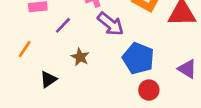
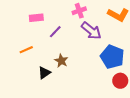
orange line: (25, 49) -> (26, 50), turned 32
brown star: (80, 57) -> (61, 61), moved

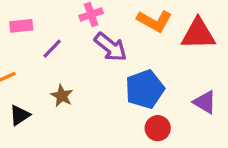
blue pentagon: (112, 57) -> (145, 89), turned 30
black triangle: (44, 73) -> (20, 115), moved

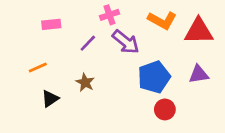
purple line: (52, 49) -> (88, 43), moved
purple triangle: (205, 102) -> (199, 74), moved, turned -40

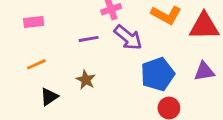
pink rectangle: (51, 24) -> (34, 22), moved
purple line: (88, 43) -> (89, 39), turned 36

